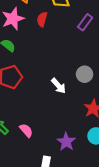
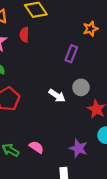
purple rectangle: (85, 22) -> (71, 54), moved
gray circle: (85, 74) -> (81, 87), moved

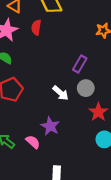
purple rectangle: (71, 54) -> (80, 64), moved
purple star: (78, 148) -> (50, 126), moved

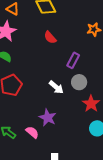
red semicircle: (36, 27) -> (50, 37), moved, turned -48

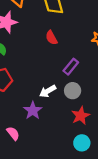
white arrow: (56, 87) -> (48, 91), turned 98
purple star: (48, 118) -> (33, 111), moved

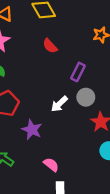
purple star: (33, 111) -> (32, 130), moved
pink semicircle: (13, 133) -> (51, 165), moved

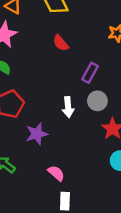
white arrow: (59, 104) -> (68, 107), turned -54
purple star: (32, 130) -> (37, 134), turned 30

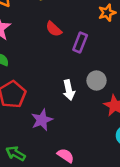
purple rectangle: (90, 73) -> (80, 42), moved

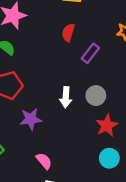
red semicircle: (54, 29) -> (68, 33), turned 48

